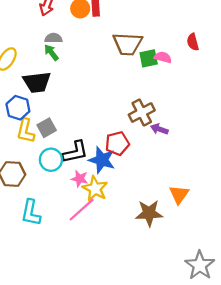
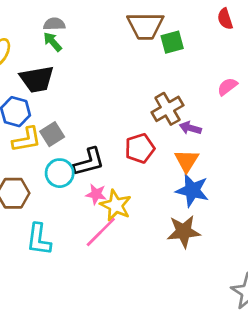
pink semicircle: (163, 57) -> (227, 87), moved, turned -49
yellow L-shape: (26, 131) -> (27, 140), turned -110
blue star: (102, 160) -> (192, 190), moved
orange triangle: (179, 194) -> (187, 161), moved

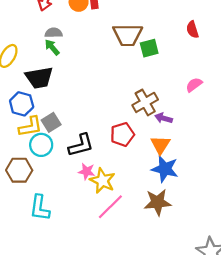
cyan circle: (60, 173) -> (41, 145), moved
pink line: (101, 232) -> (110, 207), moved

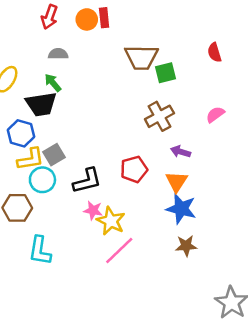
green arrow: (52, 47) -> (53, 83), moved
brown cross: (145, 102) -> (159, 116), moved
brown star: (158, 202) -> (186, 246), moved, size x0.7

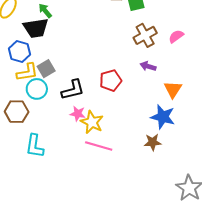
brown cross: (159, 116) -> (145, 35), moved
orange triangle: (177, 182) -> (173, 89), moved
blue star: (181, 209) -> (163, 117), moved
pink line: (119, 250) -> (99, 146), turned 60

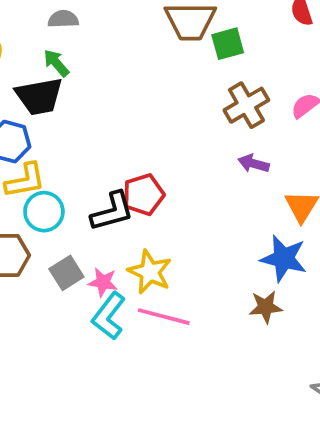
gray square: (46, 69) -> (66, 273), moved
red pentagon: (111, 81) -> (143, 195), moved
pink star: (78, 114) -> (103, 282), moved
cyan L-shape: (35, 146) -> (109, 316), moved, turned 30

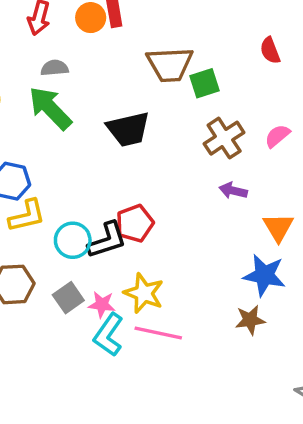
green arrow: (56, 63) -> (50, 108), size x1.8
black trapezoid: (39, 96) -> (128, 129), moved
cyan circle: (44, 212) -> (73, 240), moved

